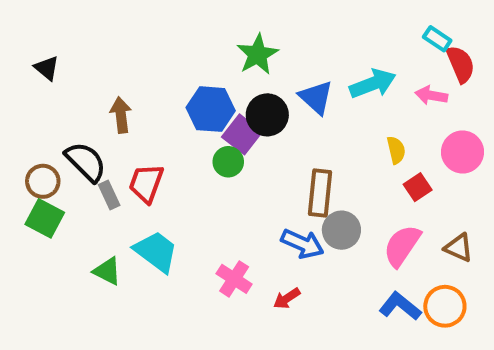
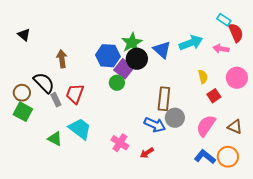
green star: (258, 54) -> (132, 43), moved

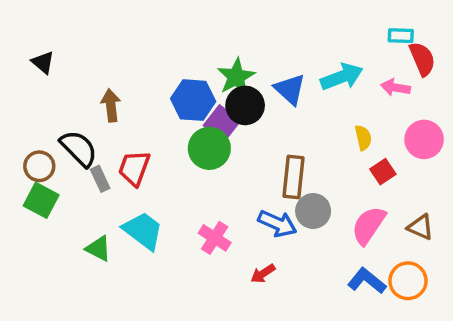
cyan rectangle: (224, 20) -> (401, 36), turned -32
green circle: (117, 83) -> (209, 148), size x1.5
pink cross: (120, 143) -> (215, 238), moved

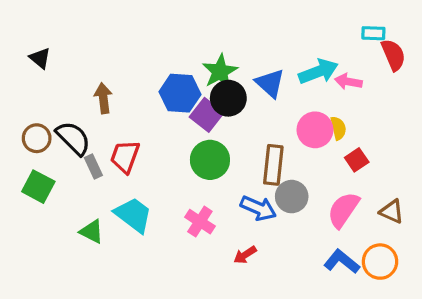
pink arrow: (395, 88) -> (348, 82), moved
pink circle: (424, 139) -> (315, 130), moved
green circle: (209, 148) -> (210, 160), moved
brown circle: (39, 166) -> (37, 138), moved

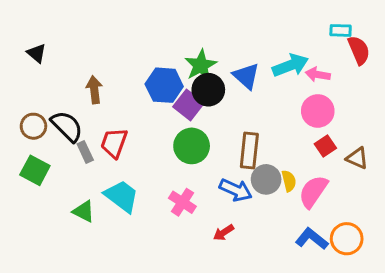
yellow semicircle: (338, 128) -> (289, 181), moved
pink circle: (315, 130) -> (318, 111), moved
brown triangle: (392, 212) -> (357, 158), moved

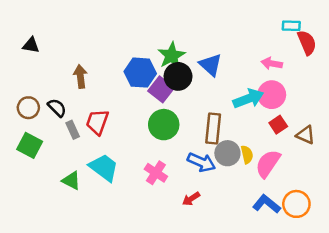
black triangle: (36, 53) -> (31, 45), turned -30
cyan arrow: (290, 65) -> (248, 99), moved
black semicircle: (67, 126) -> (57, 108), size x0.7

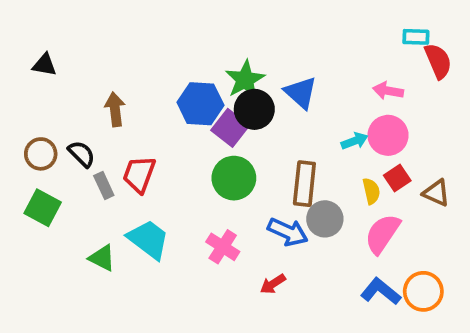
cyan arrow: (248, 99) -> (355, 141), size x0.6
yellow semicircle: (247, 155) -> (371, 191), moved

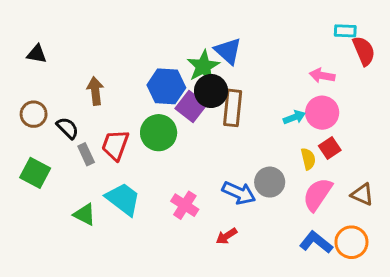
blue triangle: (301, 93) -> (228, 51), moved
brown circle: (41, 154) -> (34, 114), moved
green circle: (234, 178) -> (159, 133), moved
brown rectangle: (304, 184) -> (233, 108), moved
brown triangle: (436, 193) -> (362, 194), moved

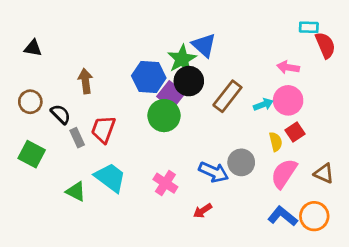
brown rectangle: (233, 108) -> (227, 96), moved, turned 32
green circle: (159, 133) -> (164, 116), moved

